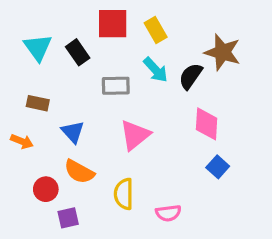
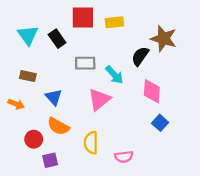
yellow rectangle: (156, 30) -> (114, 22), turned -66
cyan arrow: (156, 70) -> (114, 75), moved

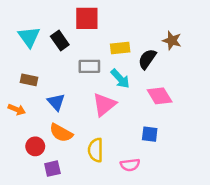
yellow rectangle: (114, 22) -> (120, 48), moved
brown star: (164, 39) -> (172, 41), size x0.7
pink diamond: (152, 91) -> (160, 96), turned -35
blue square: (160, 123) -> (150, 134), moved, turned -35

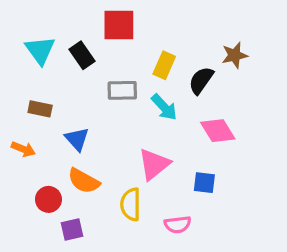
brown star: (172, 41) -> (235, 55), turned -30
yellow rectangle: (120, 48) -> (164, 65), turned -60
pink triangle: (104, 105) -> (154, 164), moved

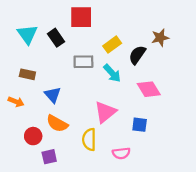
yellow rectangle: (164, 65) -> (112, 45), turned 30

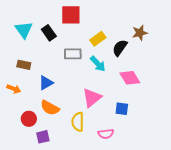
blue triangle: (53, 95) -> (46, 83), turned 42

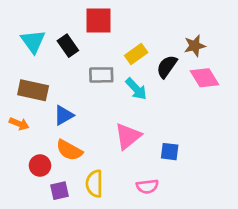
brown rectangle: (24, 65) -> (33, 90), size x1.5
pink diamond: (130, 78) -> (204, 78), moved
yellow semicircle: (78, 122) -> (94, 184), moved

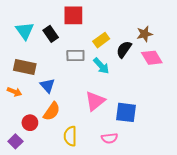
blue triangle: (64, 115) -> (48, 86), turned -42
orange semicircle: (69, 150) -> (52, 111), turned -84
blue square: (170, 152) -> (126, 112), size x1.5
purple square: (60, 191) -> (15, 141), moved, turned -32

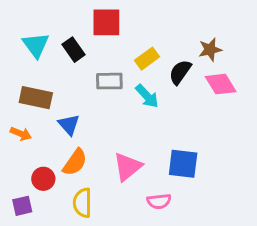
pink triangle: (95, 101) -> (127, 167), moved
yellow semicircle: (70, 136) -> (82, 203), moved
purple square: (15, 141) -> (22, 206), turned 32

